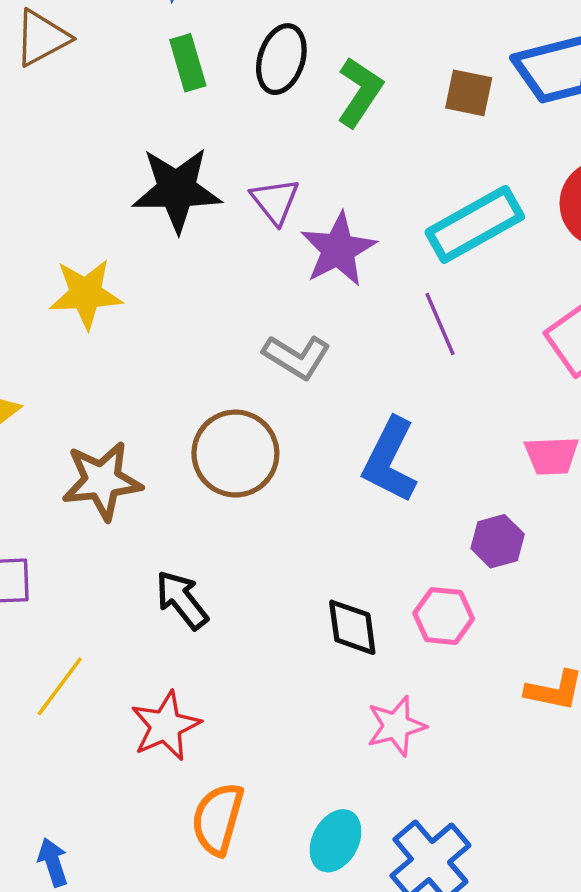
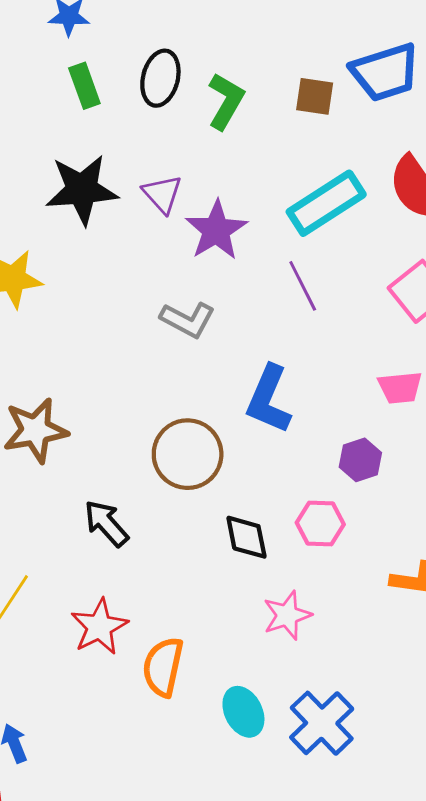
brown circle: (235, 454) -> (188, 454), moved
orange semicircle: (218, 819) -> (163, 667), moved
cyan ellipse: (335, 841) -> (243, 712), turned -51

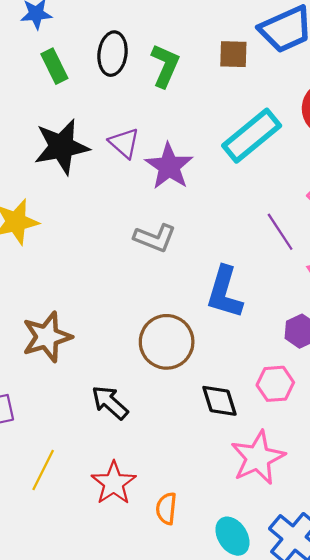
purple line: (303, 286) -> (280, 232), moved
pink star: (287, 615) -> (258, 458), size x1.4
orange semicircle: (163, 667) -> (166, 508), size x0.7

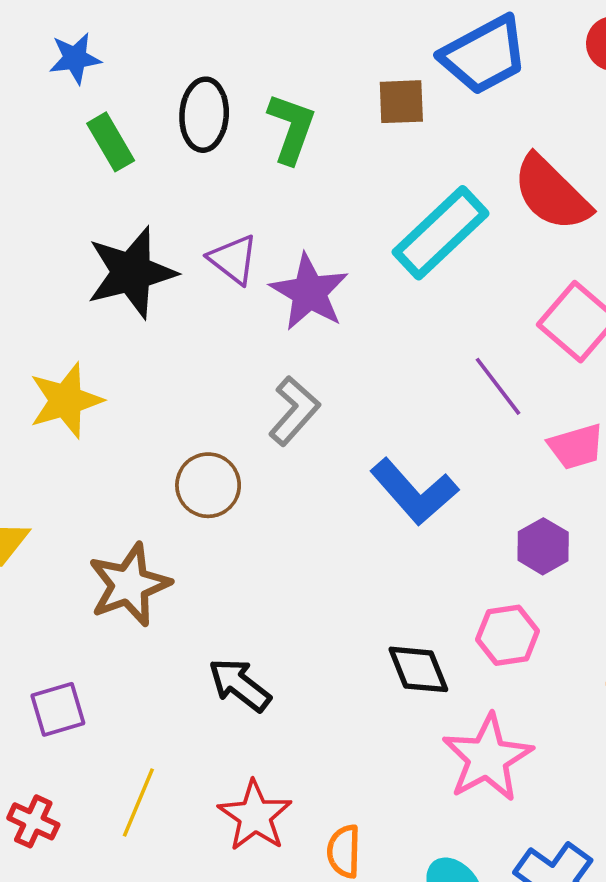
gray L-shape: (155, 238) -> (294, 411), turned -66
blue L-shape: (224, 292) -> (414, 492), turned -54
brown circle: (167, 342) -> (208, 485), moved, size x0.7

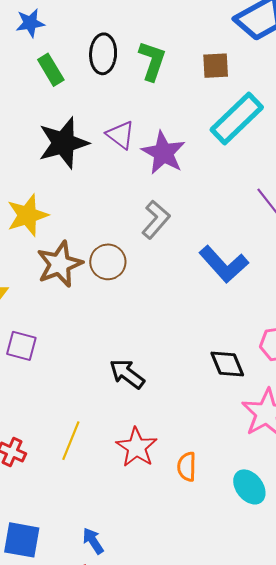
brown square: (401, 102) -> (216, 66), moved
brown star: (129, 585) -> (60, 264), moved
purple square: (58, 709) -> (21, 346), moved, turned 32

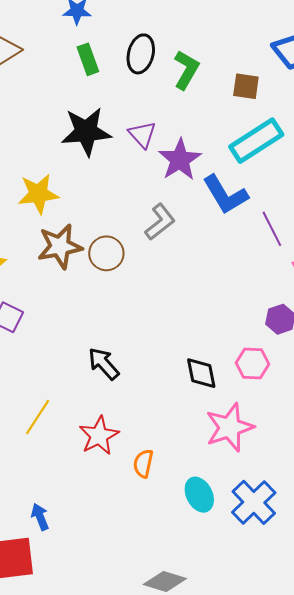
blue L-shape: (224, 264) -> (225, 195), moved

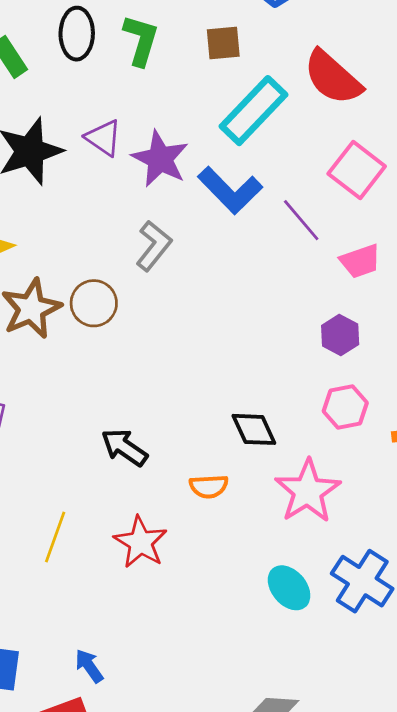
pink hexagon: (253, 364) -> (345, 407), moved
orange semicircle: (143, 463) -> (209, 486), moved, turned -92

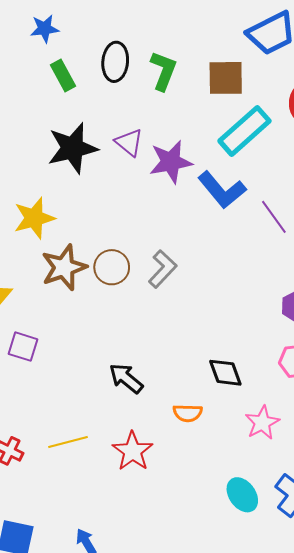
brown square: (223, 43) -> (226, 78), size x1.4
purple star: (160, 159) -> (171, 162), turned 30
gray L-shape: (154, 246) -> (163, 269), moved
pink star: (308, 491) -> (262, 423), size x0.7
yellow line: (55, 537) -> (68, 442), turned 51

